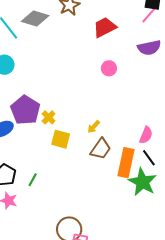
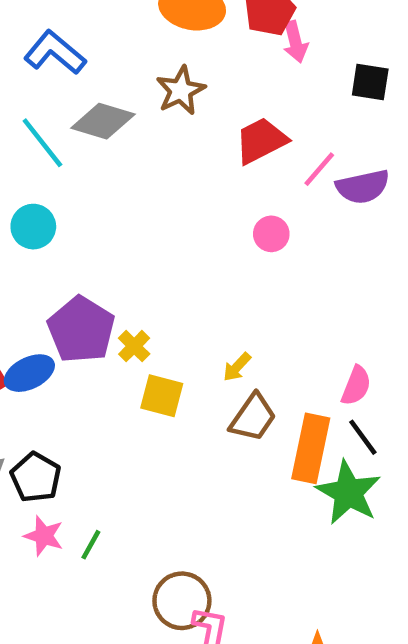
pink line: (149, 15) -> (319, 169), moved
green line: (33, 180) -> (91, 545), moved

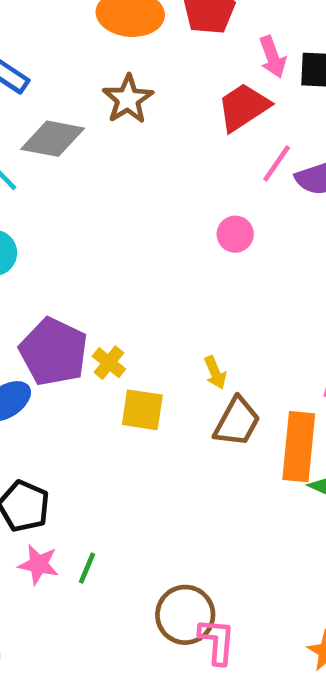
pink arrow: (295, 42) -> (273, 57), moved
red trapezoid: (261, 141) -> (243, 107), moved
yellow arrow: (237, 367) -> (215, 373), turned -60

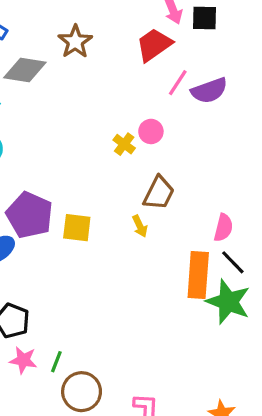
yellow cross: (109, 363) -> (124, 144), moved
yellow square: (142, 410) -> (77, 228), moved
brown trapezoid: (237, 422) -> (159, 193), moved
brown circle: (185, 615) -> (82, 392), moved

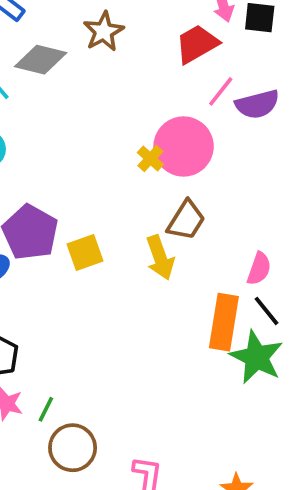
pink circle: (151, 131) -> (184, 147), size x2.0
yellow arrow: (140, 226) -> (160, 258), size x1.6
yellow square: (77, 228) -> (85, 253), turned -32

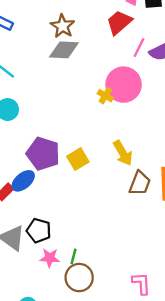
gray diamond: (41, 60) -> (64, 50), moved
brown trapezoid: (186, 220) -> (140, 183), moved
brown circle: (73, 448) -> (79, 278), moved

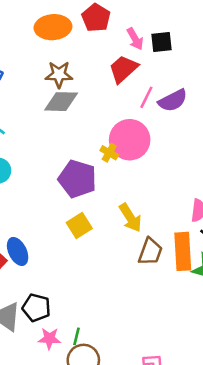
brown star: (63, 26) -> (59, 75), turned -30
purple pentagon: (43, 154) -> (77, 179), moved
blue ellipse: (23, 181) -> (18, 251), turned -75

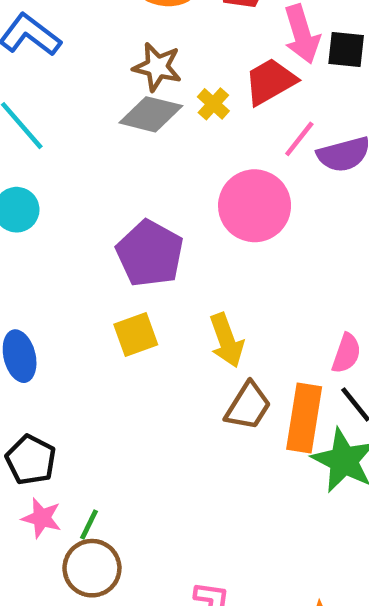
pink arrow: (135, 39) -> (302, 34), size x1.4
yellow cross: (109, 153) -> (213, 104), moved

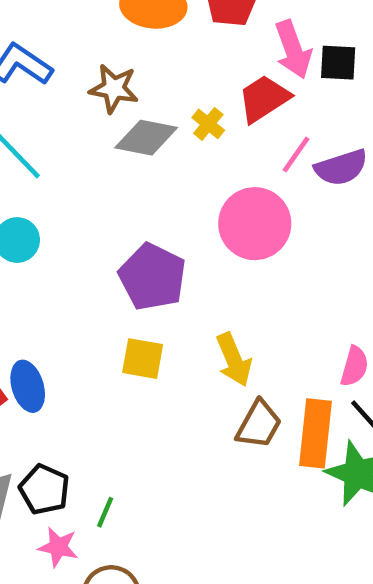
brown star: (157, 67) -> (114, 89), moved
yellow square: (136, 335) -> (143, 359), turned 33
green line: (89, 525) -> (105, 512), moved

